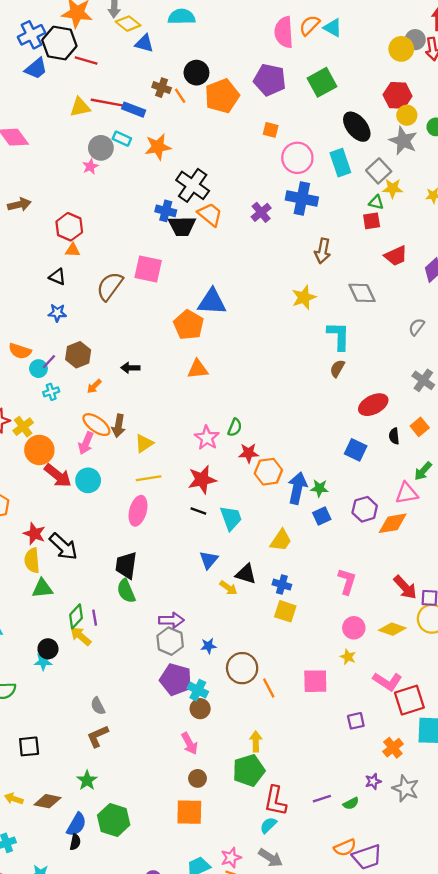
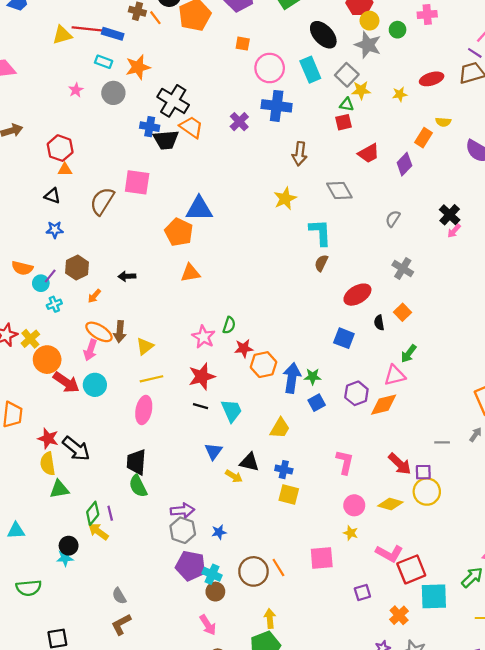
gray circle: (101, 148) -> (113, 93), moved
brown circle: (242, 668) -> (253, 571), moved

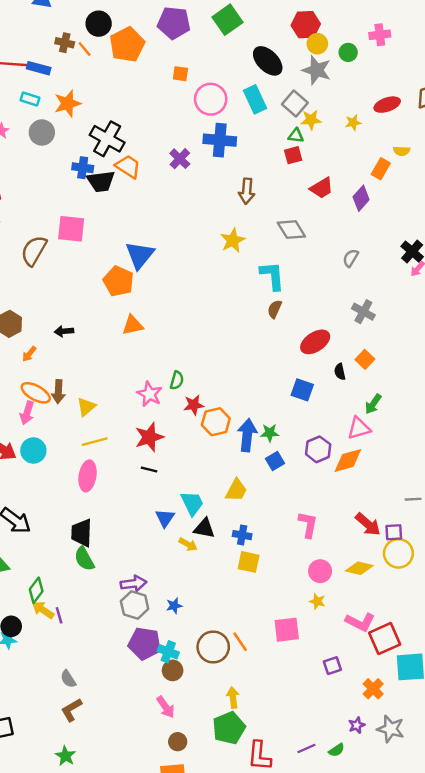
blue triangle: (199, 209) -> (140, 255), turned -48
cyan trapezoid: (232, 411) -> (192, 503), moved
purple line: (110, 513) -> (59, 615), moved

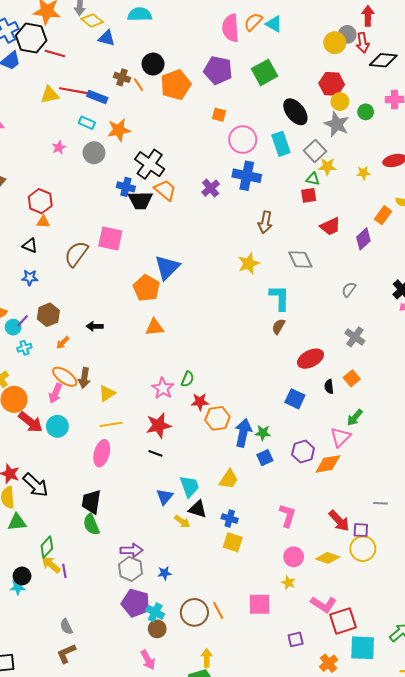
pink triangle: (359, 428) -> (340, 437), turned -35

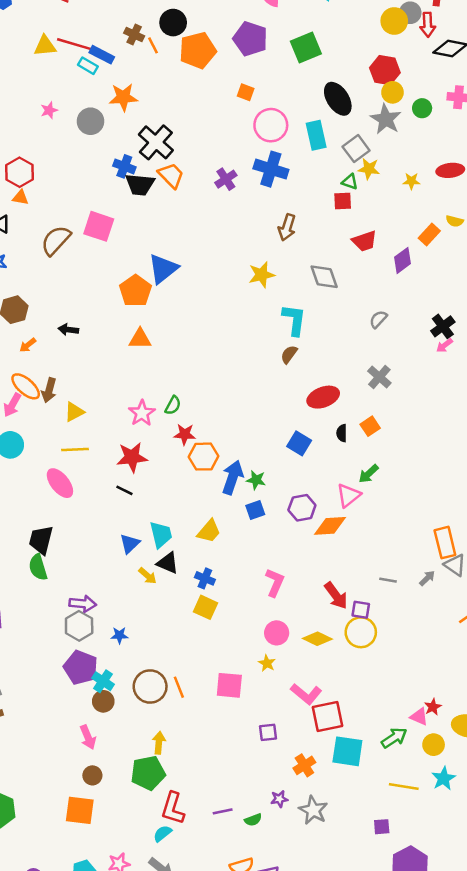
cyan rectangle: (87, 123) -> (88, 66), moved
pink ellipse: (102, 453) -> (60, 483), turned -60

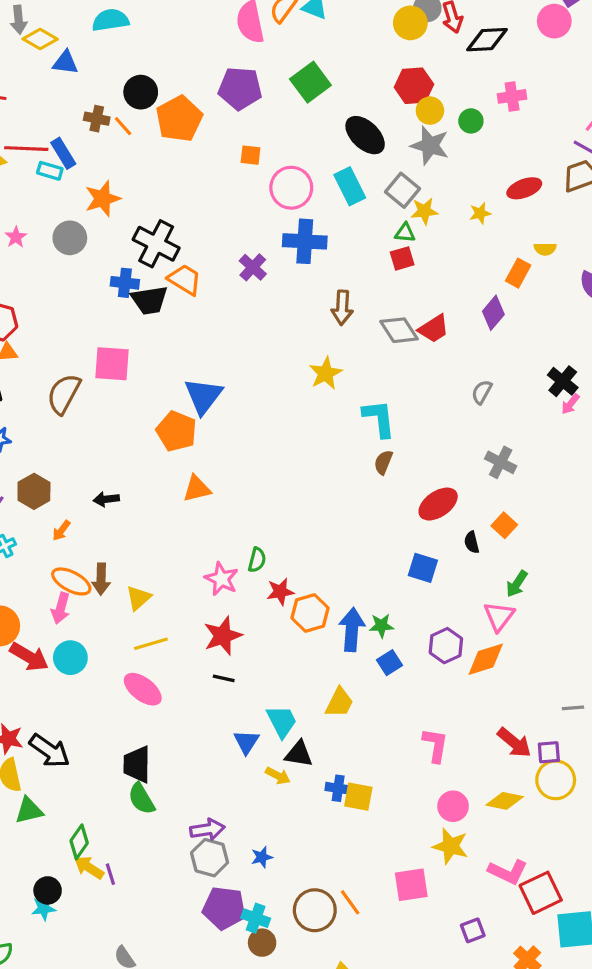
blue rectangle: (102, 55) -> (63, 153), turned 45
red trapezoid: (364, 241) -> (434, 329), moved
gray diamond: (324, 277) -> (399, 330), moved
blue cross: (205, 578) -> (338, 788), moved
yellow star: (267, 663) -> (450, 846), size x1.6

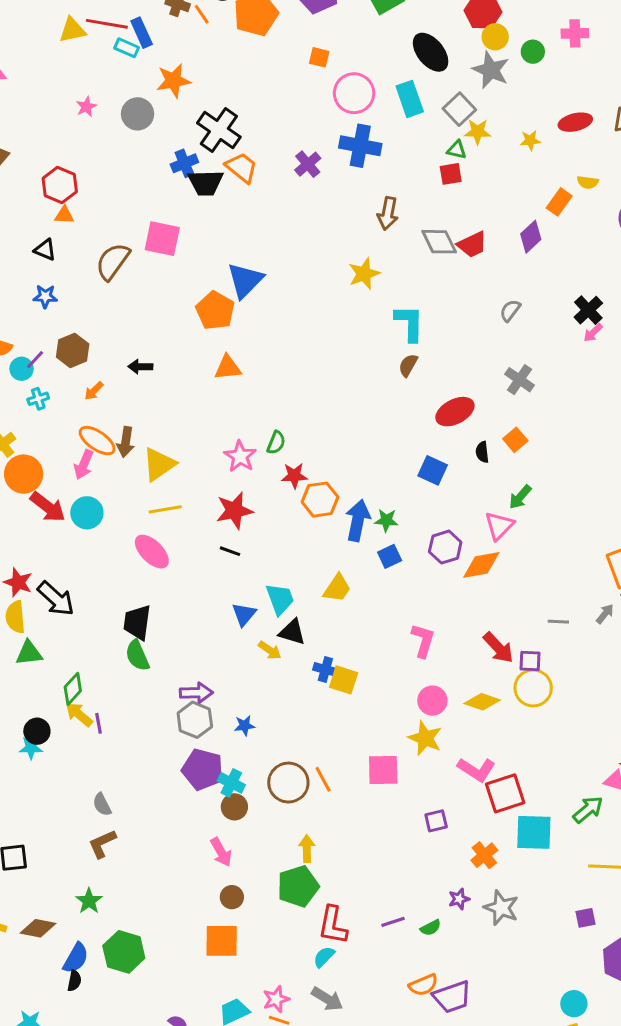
blue cross: (125, 283) -> (184, 163), turned -36
yellow triangle: (138, 598) -> (159, 464), size x1.4

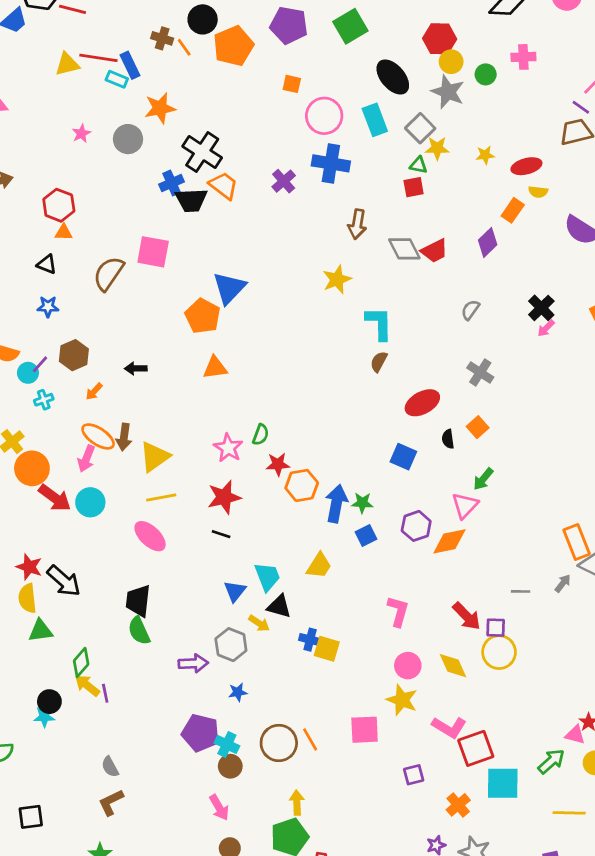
red ellipse: (575, 122) -> (526, 166), moved
yellow diamond: (482, 702) -> (453, 666), turned 48
gray hexagon: (195, 720) -> (231, 645), moved

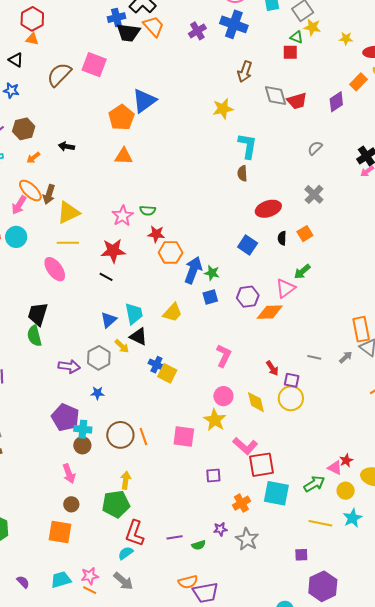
brown semicircle: (379, 362) -> (242, 173), turned -42
green semicircle: (261, 435) -> (148, 210), turned 63
red arrow: (467, 616) -> (272, 368), size x0.7
cyan cross: (227, 744) -> (83, 429), turned -30

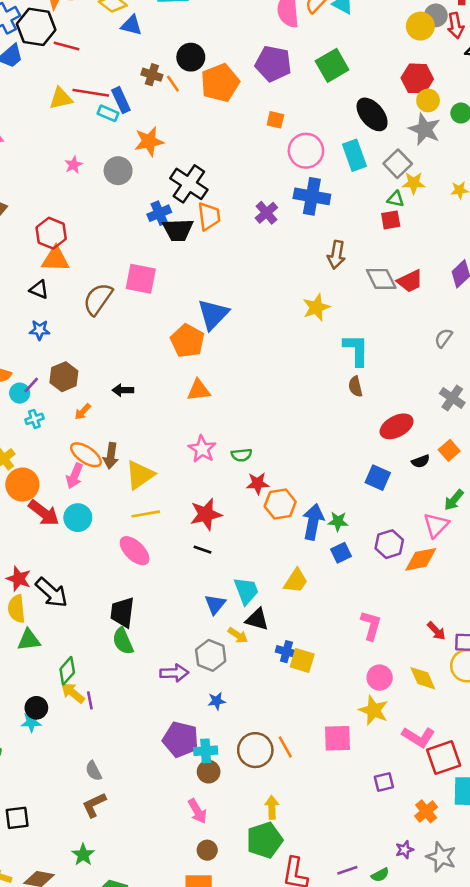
orange trapezoid: (154, 26) -> (209, 216), turned 45
orange triangle: (32, 39) -> (55, 259), size x1.6
pink star: (123, 216) -> (202, 449), moved
black semicircle: (282, 238) -> (421, 461), turned -104

